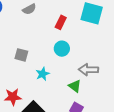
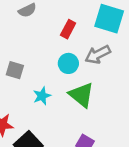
gray arrow: (88, 70) -> (98, 55), moved, turned -30
green triangle: (75, 86) -> (82, 95), moved, size x1.5

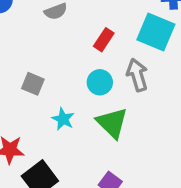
gray arrow: (98, 55) -> (137, 75), turned 95
cyan star: (42, 96) -> (63, 119), turned -30

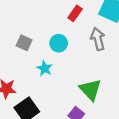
cyan circle: (100, 82) -> (59, 43), moved
green triangle: (112, 123) -> (90, 90), moved

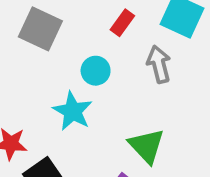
gray square: (24, 43) -> (40, 29), moved, size x1.6
cyan star: (45, 68) -> (73, 111), size x1.5

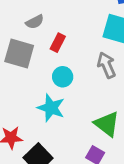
red rectangle: (122, 23) -> (58, 43), moved

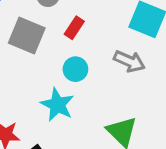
gray arrow: (106, 65) -> (129, 61), turned 130

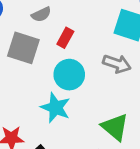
cyan circle: (75, 69) -> (69, 75), size x1.4

